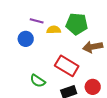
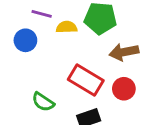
red circle: (93, 87) -> (124, 89), moved

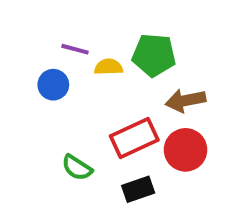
red rectangle: (86, 80) -> (134, 138), turned -56
red circle: (124, 89) -> (186, 150), size x1.4

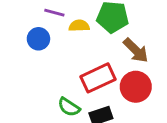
brown arrow: (186, 101) -> (136, 50), turned -124
green semicircle: (77, 168) -> (69, 107), moved

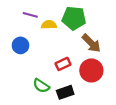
blue circle: (38, 39) -> (20, 45), moved
red rectangle: (98, 78) -> (63, 64), size x0.6

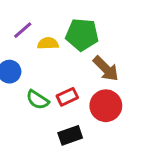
purple line: (30, 15) -> (23, 30), turned -56
green semicircle: (41, 86) -> (38, 100), moved

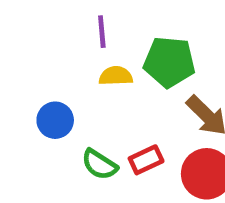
purple line: (23, 30) -> (102, 32), moved, turned -54

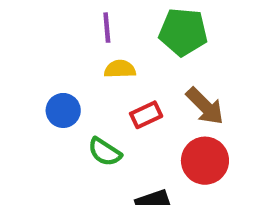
green pentagon: (169, 62) -> (183, 32), moved
red rectangle: (146, 160) -> (146, 115), moved

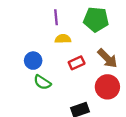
green semicircle: (105, 152) -> (42, 82), moved

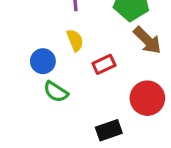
yellow semicircle: (63, 39) -> (75, 40), moved, turned 70
brown arrow: (107, 58) -> (147, 40), moved

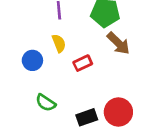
green semicircle: (56, 92) -> (46, 103), moved
red circle: (147, 98) -> (118, 112), moved

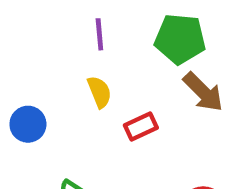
blue circle: (32, 60) -> (28, 124), moved

